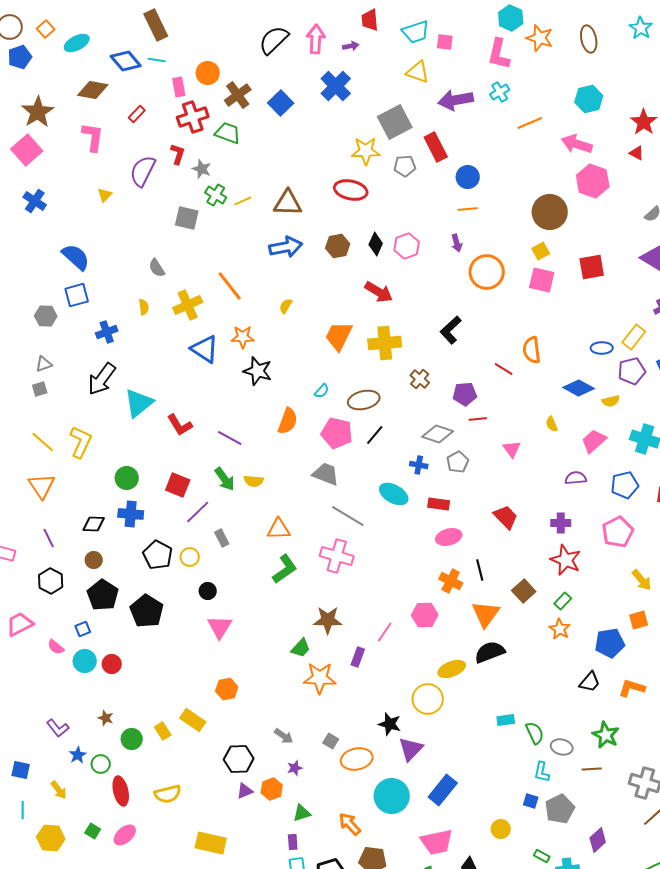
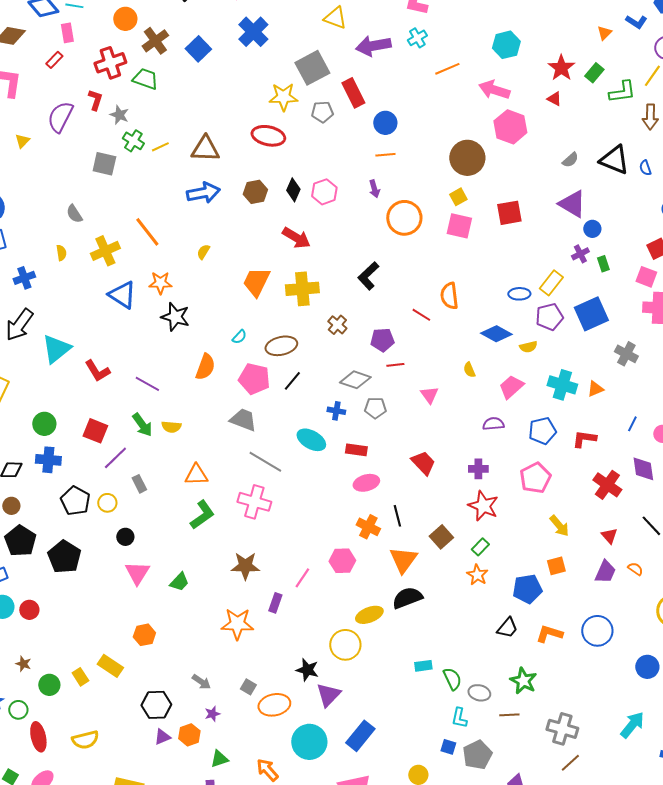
pink rectangle: (179, 87) -> (67, 33), moved
gray pentagon: (458, 462) -> (375, 408), turned 30
green trapezoid: (301, 648) -> (179, 582), moved

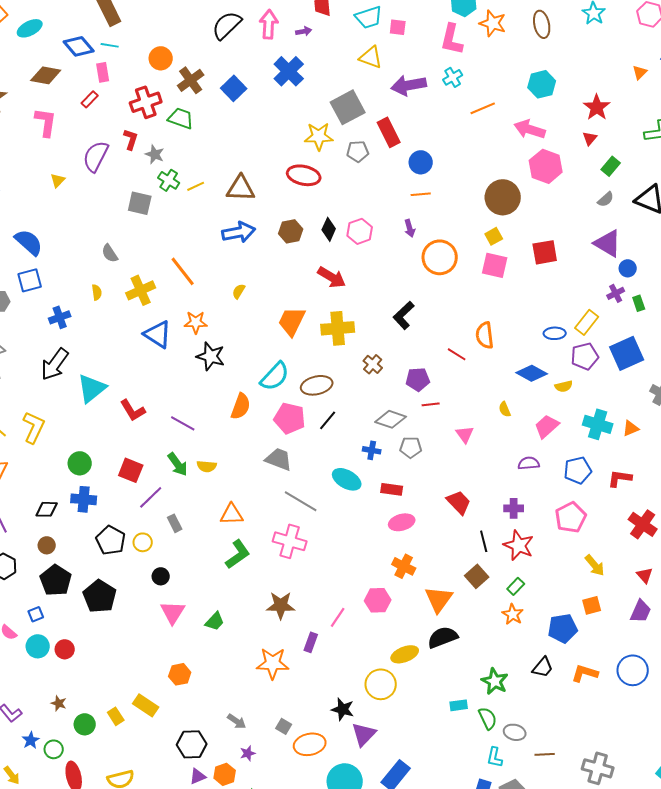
green rectangle: (594, 73) -> (611, 166), moved
red triangle: (554, 99) -> (590, 138), turned 42
cyan semicircle: (239, 337) -> (275, 376), size x2.0
black line: (397, 516) -> (484, 541), moved
green star: (523, 681) -> (495, 681), moved

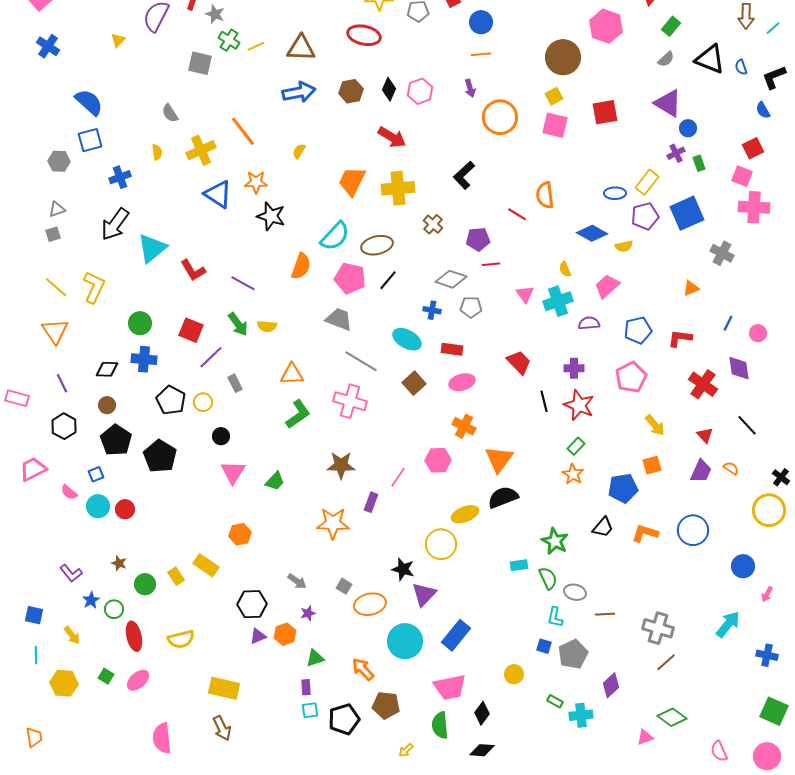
cyan cross: (598, 424) -> (558, 301), moved, turned -36
brown square: (477, 576) -> (414, 383), moved

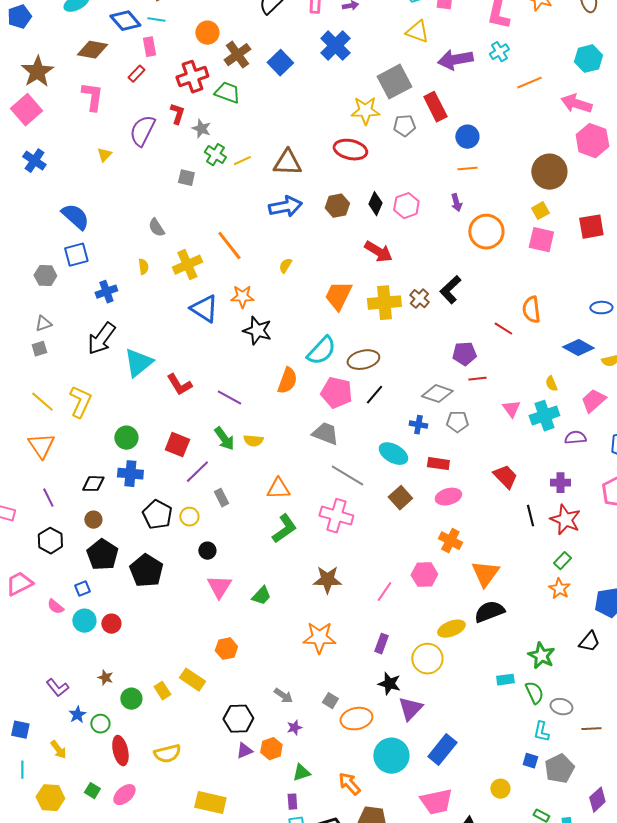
gray square: (200, 63) -> (186, 178), size x0.7
brown cross: (433, 224) -> (419, 299), moved
purple rectangle: (371, 502) -> (381, 644), moved

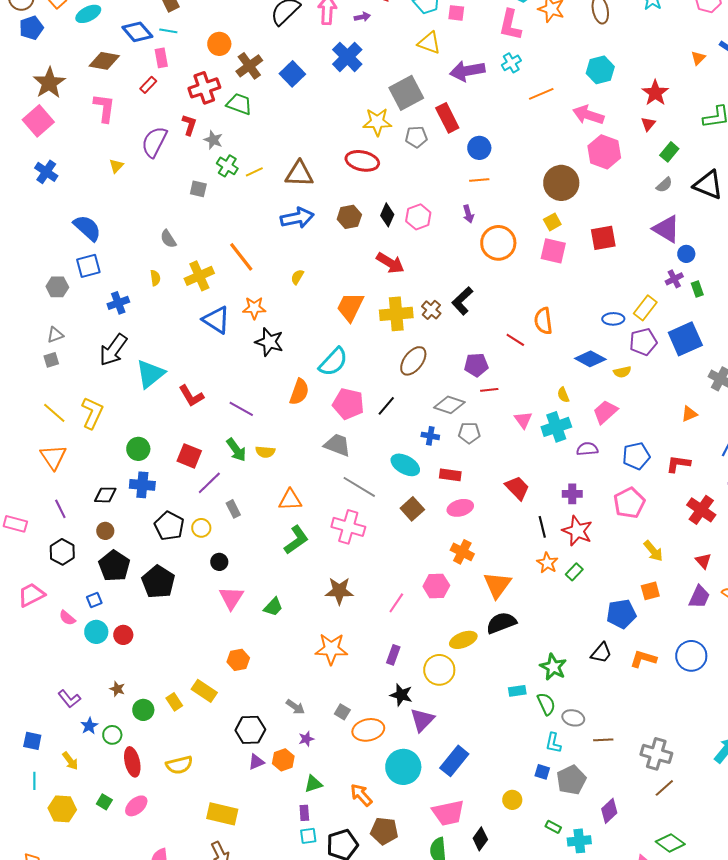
brown ellipse: (363, 360) -> (413, 361), moved, turned -40
orange star: (559, 589) -> (547, 563), moved

